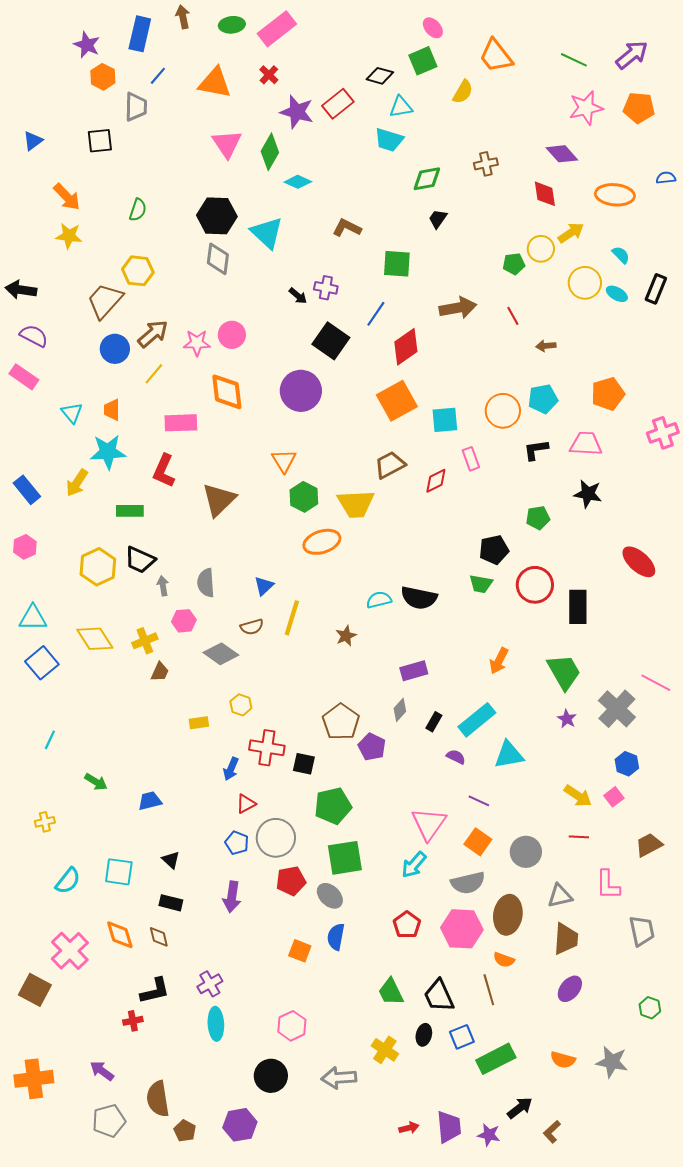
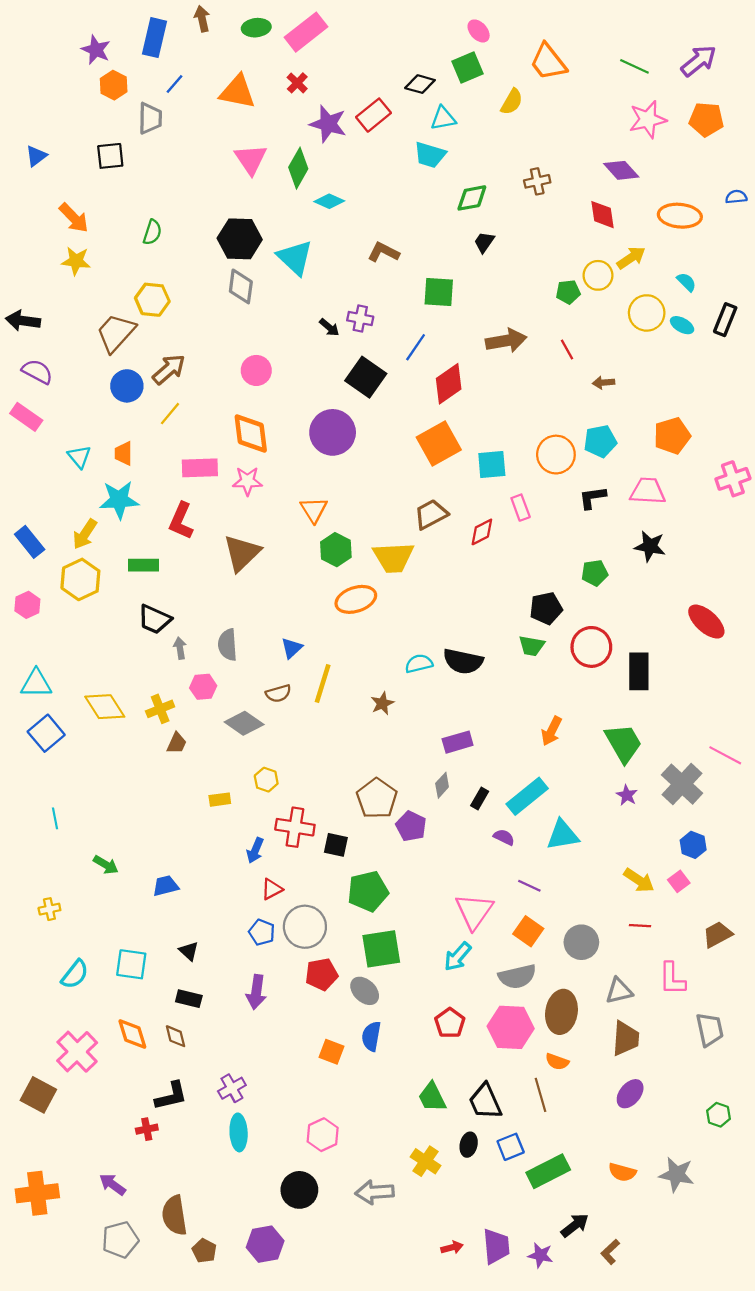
pink star: (197, 343) -> (247, 481), moved
yellow hexagon: (98, 567) -> (80, 579), moved
cyan line: (50, 740) -> (55, 818), turned -36

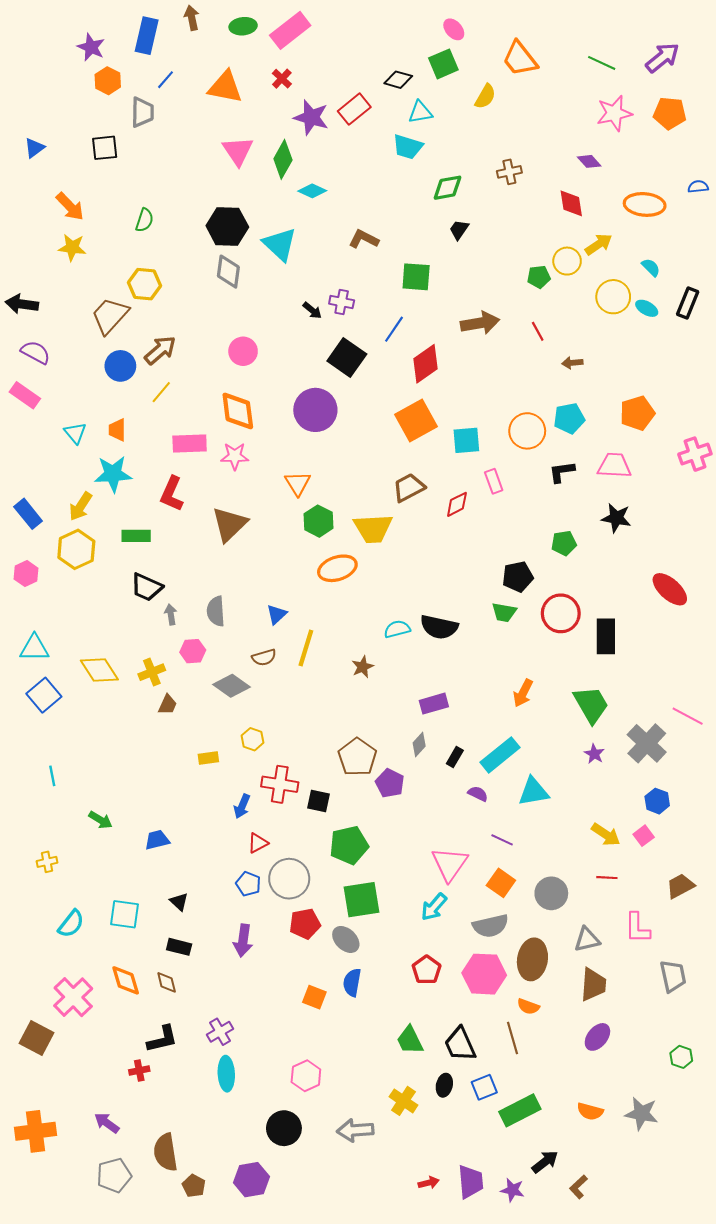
purple diamond: (621, 170) -> (589, 161), size x0.7

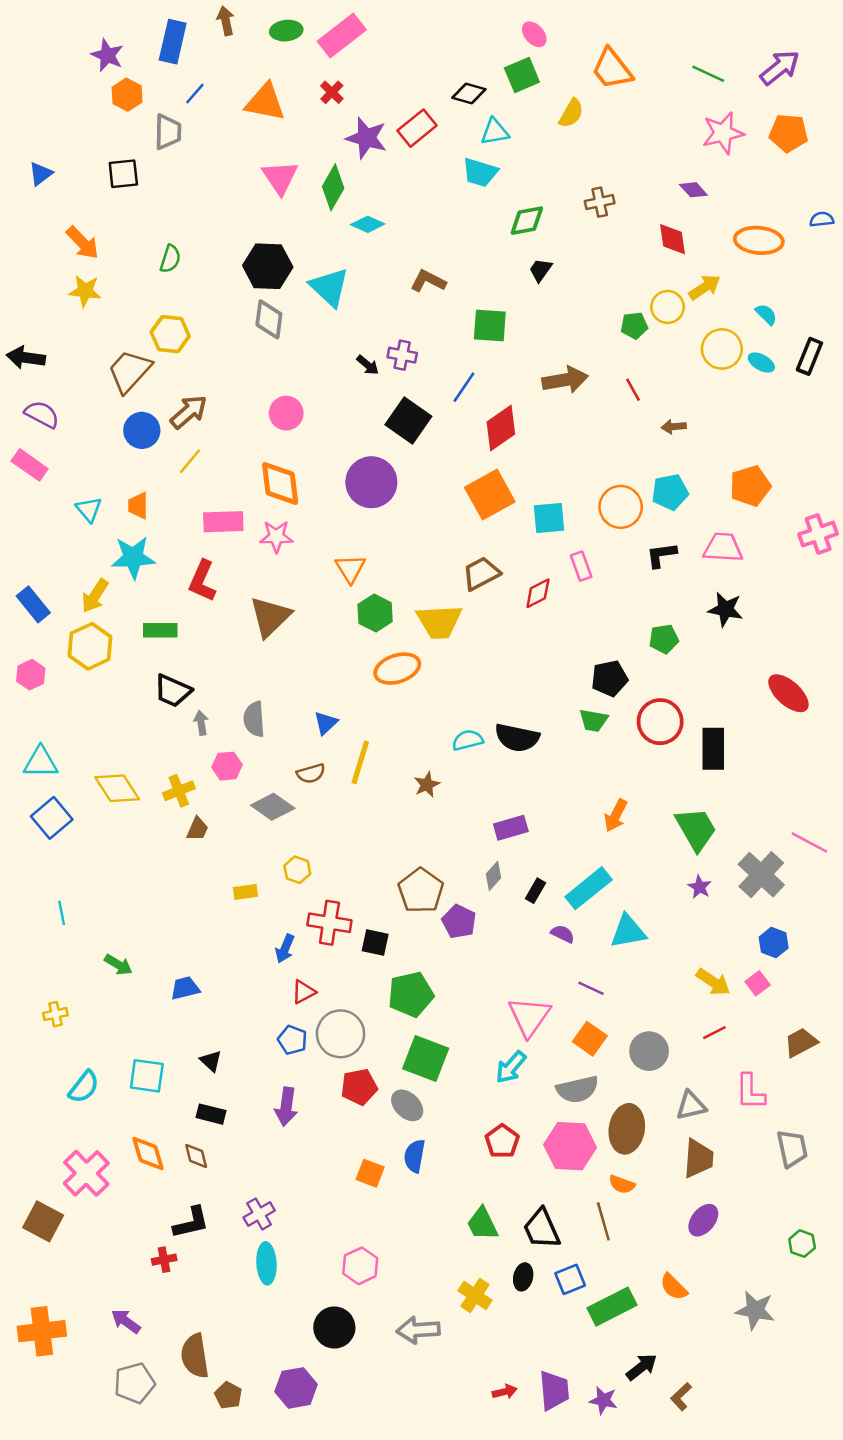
red line: (607, 878) -> (714, 1033), turned -30
green square: (362, 900) -> (426, 1058), turned 30
orange semicircle: (590, 1111) -> (674, 1287), moved, turned 30

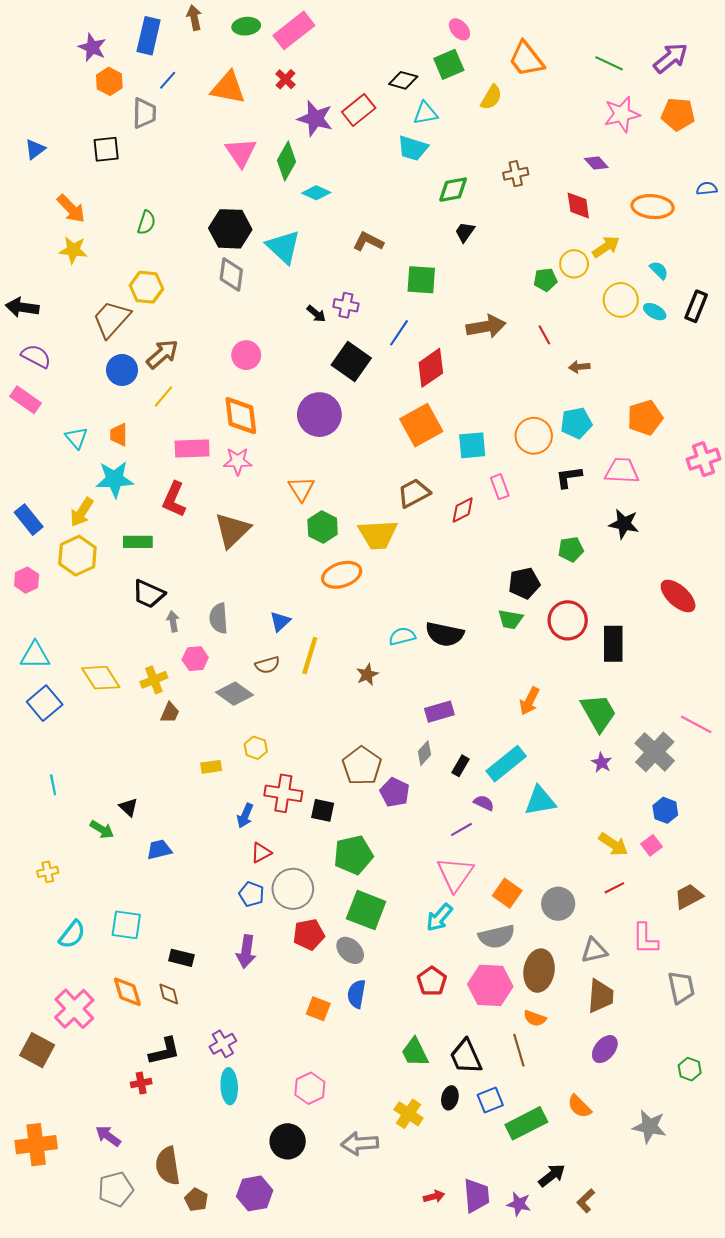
purple line: (591, 988) -> (462, 829), moved, turned -55
black triangle: (211, 1061) -> (128, 807), moved

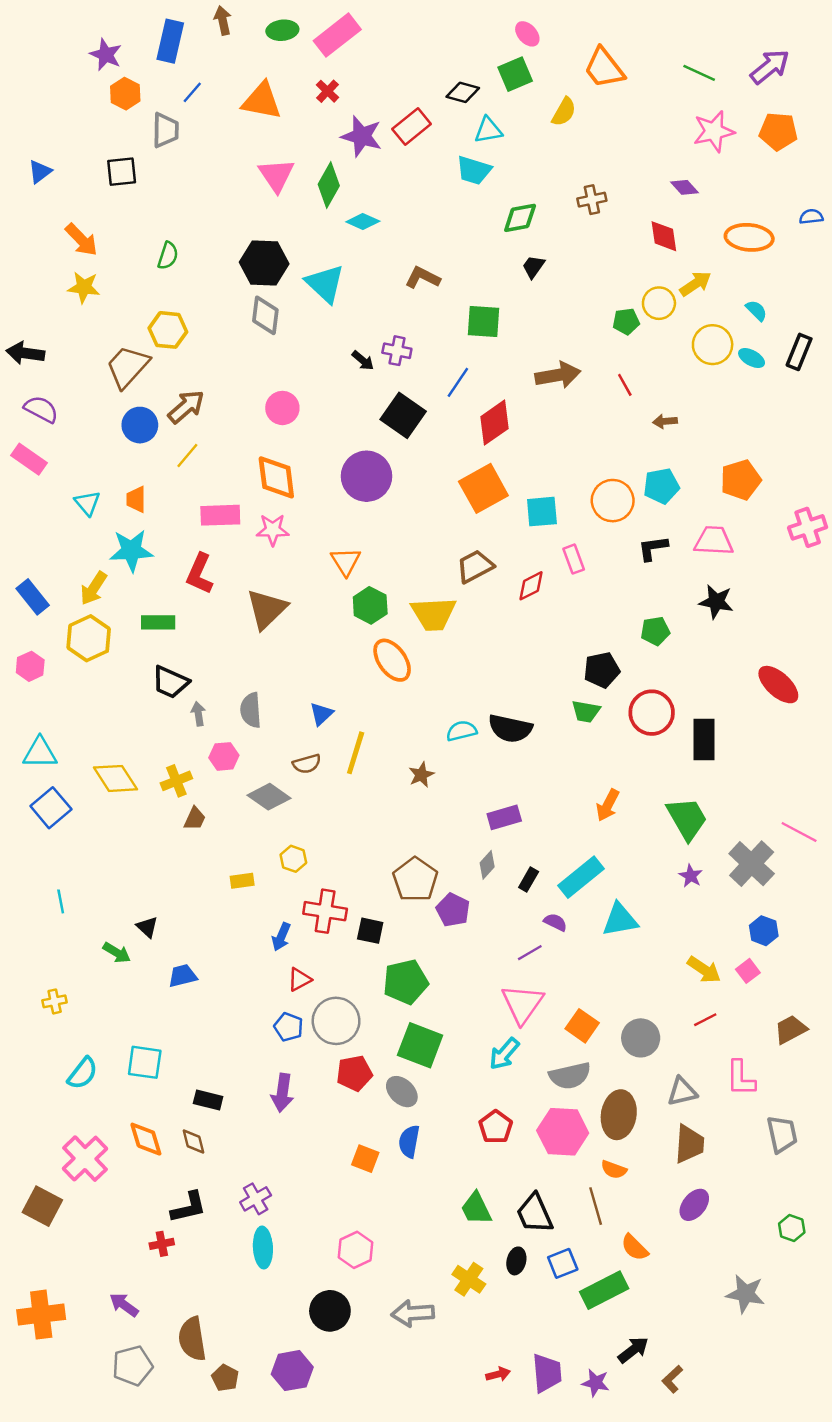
orange ellipse: (342, 575) -> (392, 660), turned 72
orange semicircle: (579, 1106) -> (635, 1248), moved

